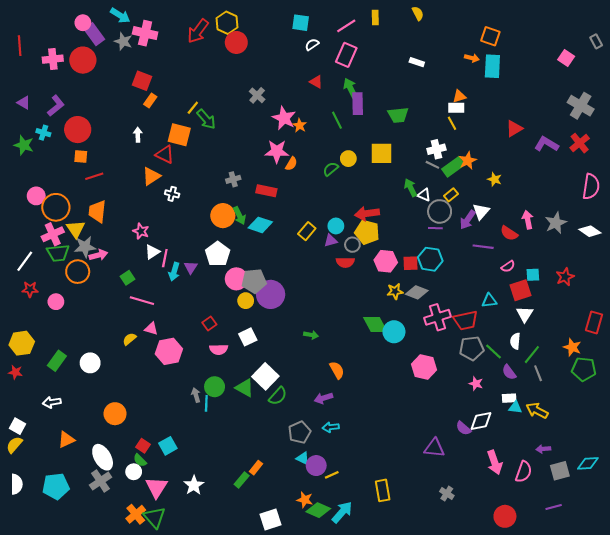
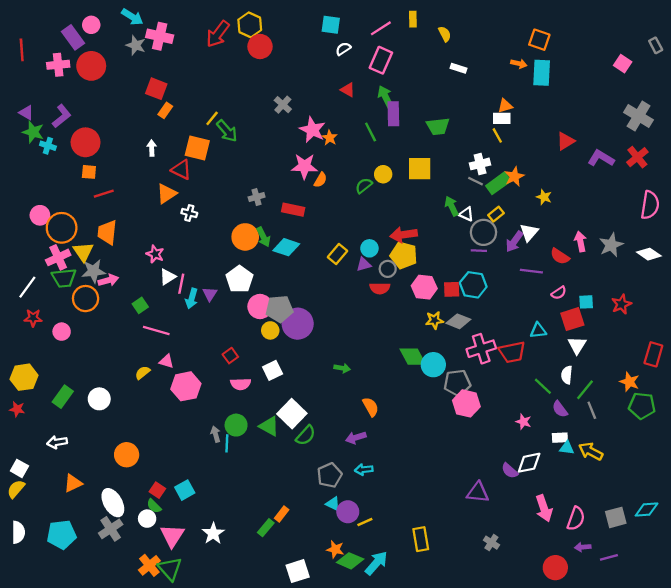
yellow semicircle: (418, 13) -> (445, 34), moved
purple rectangle: (94, 34) -> (73, 37), moved
green star: (24, 145) -> (33, 132), moved
gray pentagon: (472, 348) -> (457, 383), moved
purple arrow: (543, 449) -> (583, 547), moved

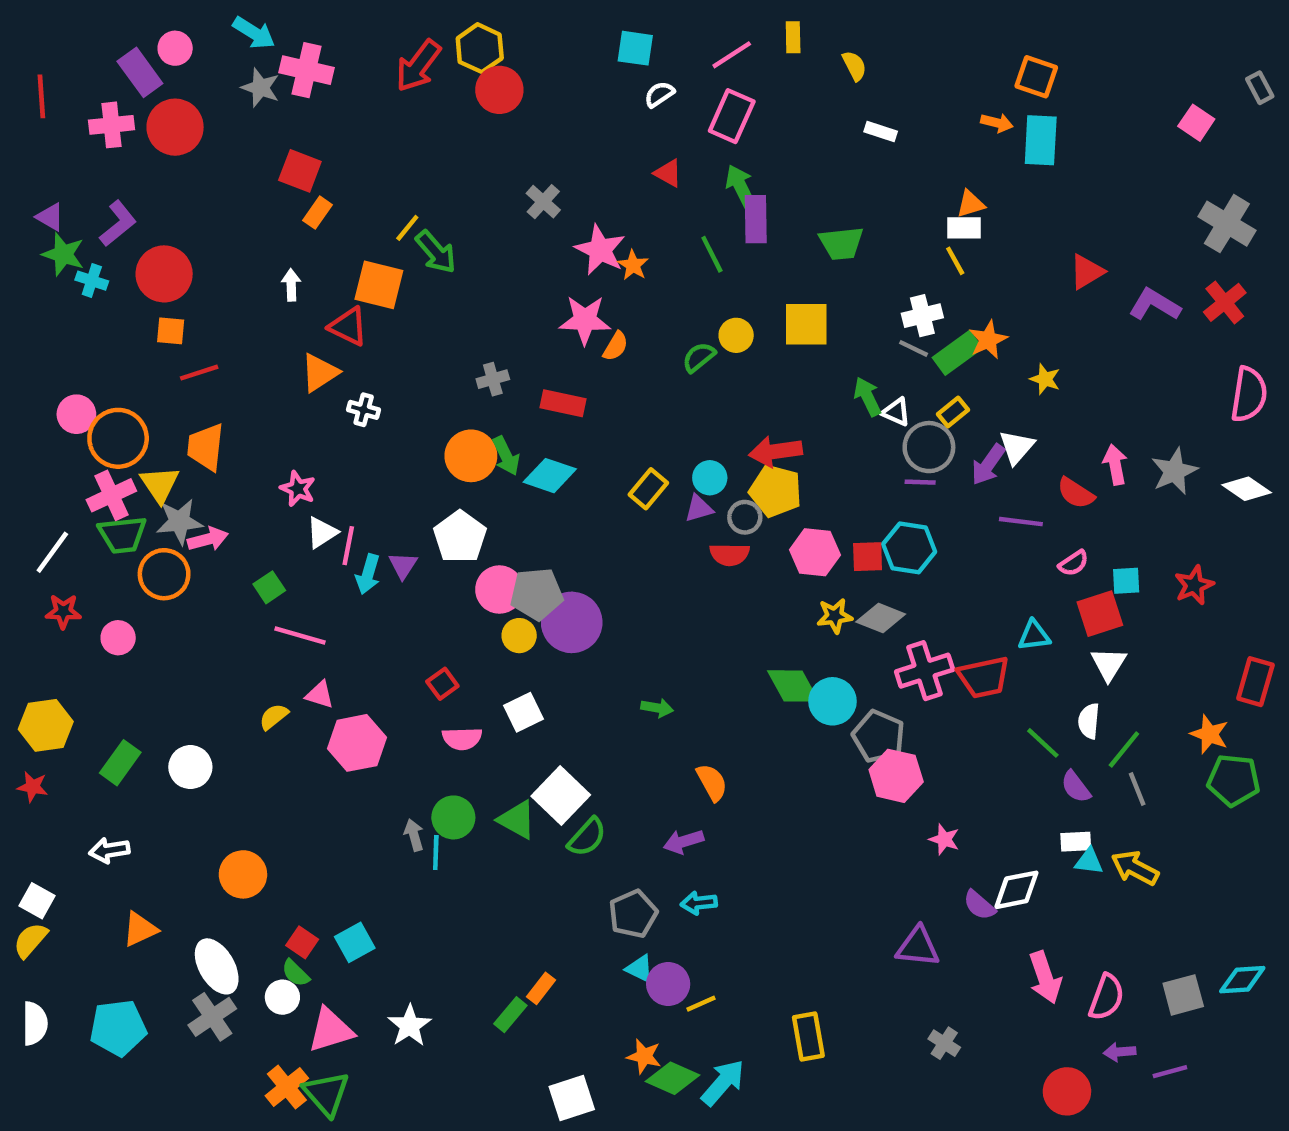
gray pentagon: (457, 383) -> (879, 736), turned 30
pink star: (523, 422) -> (944, 839), moved
pink triangle: (172, 536) -> (331, 1030), turned 40

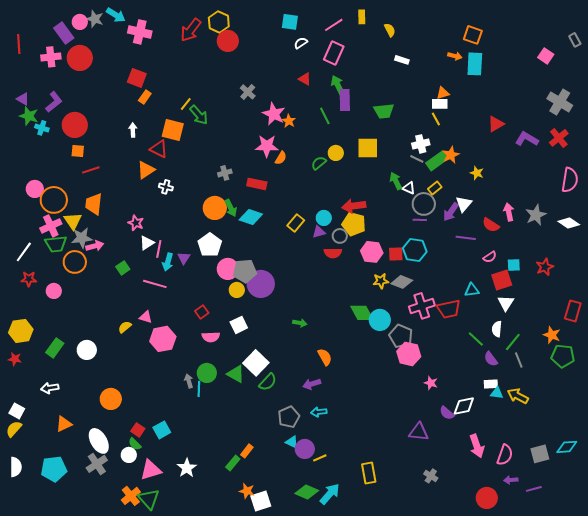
gray star: (261, 88) -> (95, 19), moved
pink line: (300, 636) -> (155, 284), moved
orange star: (644, 1056) -> (247, 491), moved

